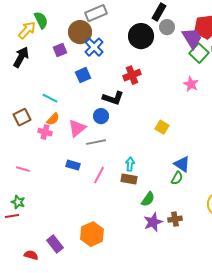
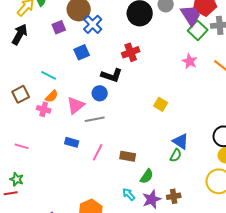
cyan arrow: (130, 164) -> (129, 194), moved, turned -48

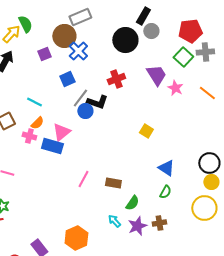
purple trapezoid: (191, 15) -> (156, 75), moved
blue circle: (100, 93) -> (85, 111), moved
gray line: (95, 119) -> (80, 98), moved, turned -42
blue rectangle: (72, 142) -> (52, 146), moved, size x1.5
green semicircle: (176, 155) -> (165, 192), moved

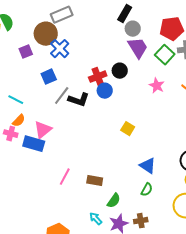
black circle: (125, 40) -> (120, 71), moved, size x0.6
purple trapezoid: (156, 75) -> (138, 48), moved
blue circle: (85, 111) -> (105, 91), moved

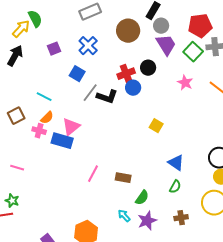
brown circle: (46, 34) -> (128, 31), moved
blue square: (49, 77) -> (77, 74), turned -35
brown cross: (141, 221) -> (181, 218), moved

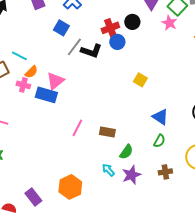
pink star: (185, 83) -> (169, 23), moved
cyan line: (44, 97) -> (19, 56), moved

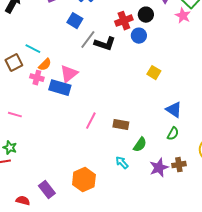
blue circle: (117, 42) -> (139, 36), moved
purple star: (131, 175) -> (159, 168), moved

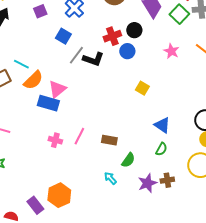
pink star: (183, 16) -> (171, 51), moved
orange semicircle: (45, 65) -> (33, 80), size x1.5
pink cross: (37, 78) -> (55, 140), moved
orange hexagon: (84, 180) -> (59, 195), moved

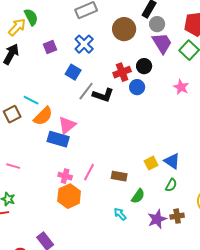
yellow square: (142, 88) -> (151, 163), moved, turned 32
orange hexagon: (59, 195) -> (69, 196), moved

